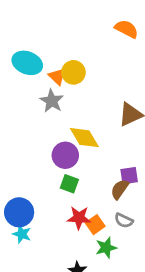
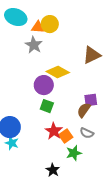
orange triangle: (57, 76) -> (38, 27), turned -40
yellow diamond: (84, 138) -> (58, 72), turned -30
red star: (79, 218) -> (54, 131), turned 30

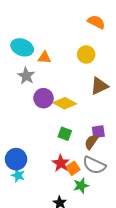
yellow circle: (50, 24) -> (86, 54), moved
gray star: (34, 45) -> (26, 76), moved
purple circle: (44, 85) -> (43, 98), moved
green square: (47, 106) -> (65, 134), moved
gray semicircle: (87, 133) -> (94, 165), size x1.6

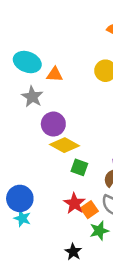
yellow diamond: (65, 103) -> (64, 145), moved

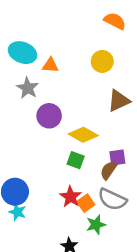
yellow diamond: (64, 145) -> (83, 135), moved

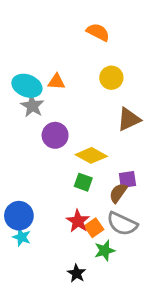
orange semicircle: (115, 21) -> (98, 32), moved
cyan ellipse: (23, 53) -> (27, 86), moved

